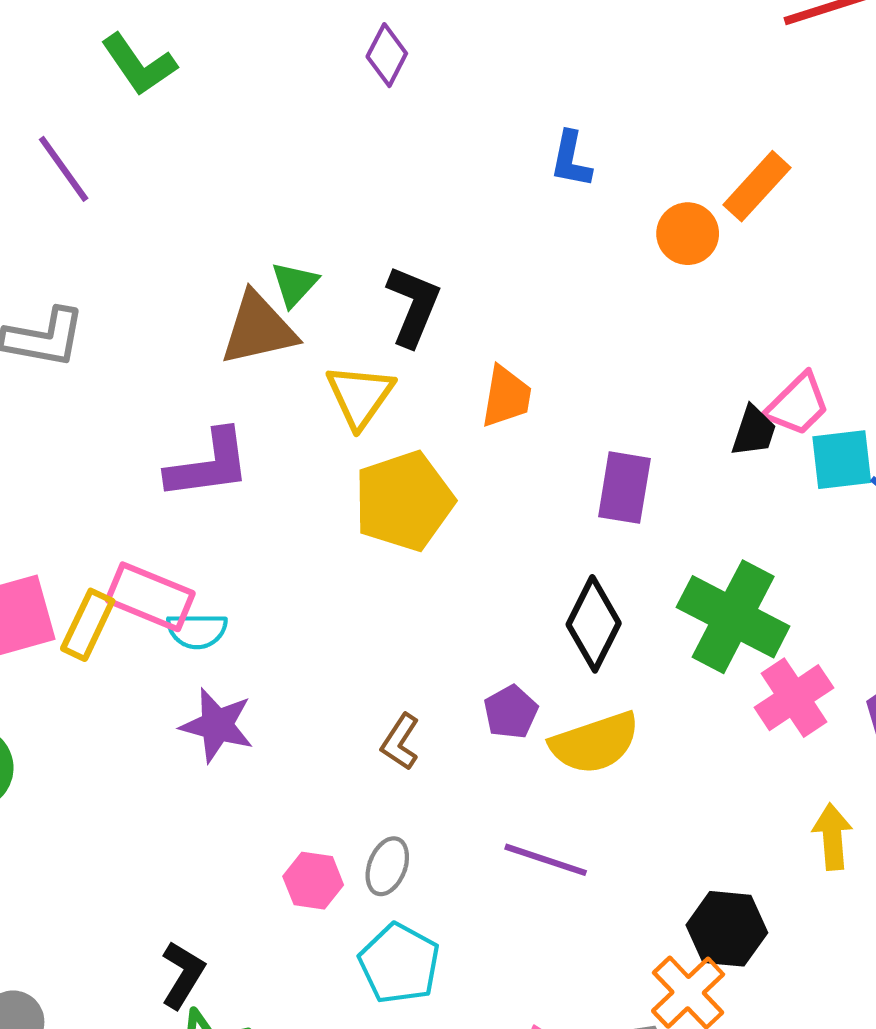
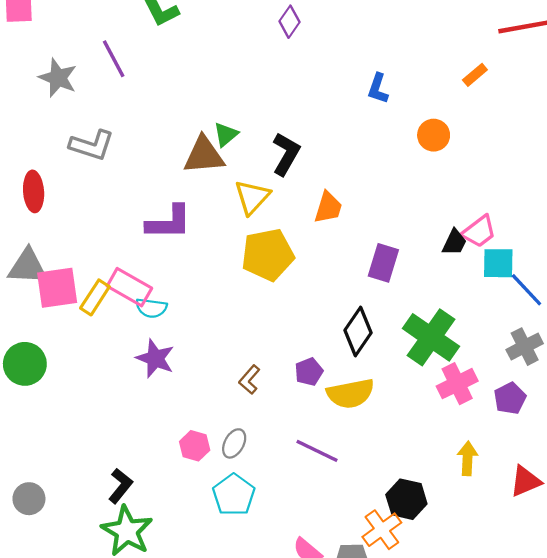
orange rectangle: (757, 186) -> (475, 75), moved, size x0.7

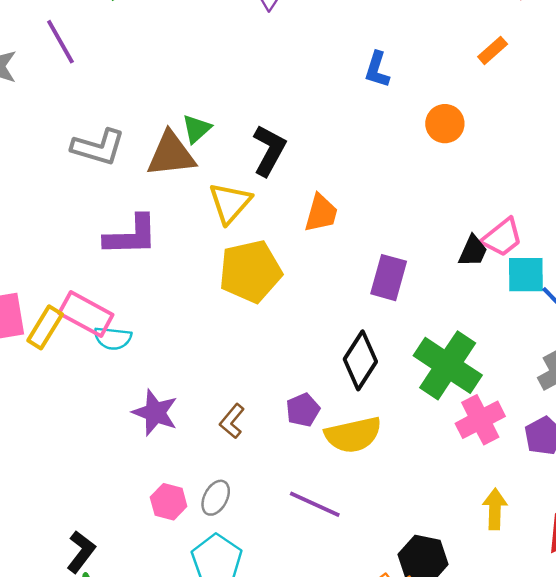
gray L-shape: (92, 145) -> (98, 147), moved
purple star: (155, 358) -> (155, 413), moved

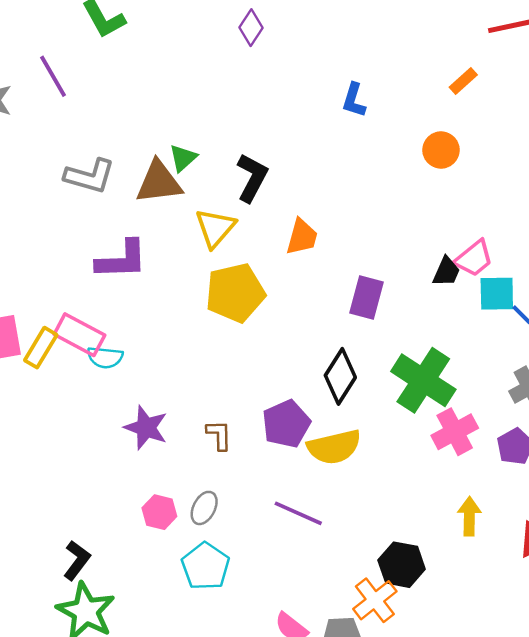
orange circle: (445, 124) -> (441, 150), moved
purple pentagon: (303, 410) -> (286, 424), size x1.5
brown L-shape: (232, 421) -> (219, 435), turned 140

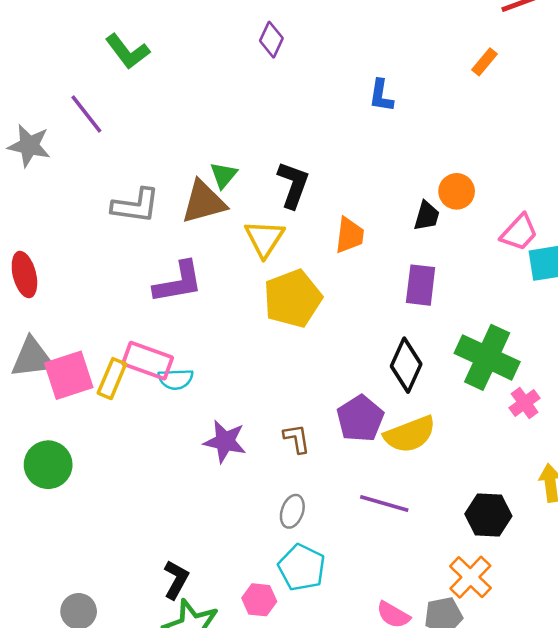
orange circle: (441, 150) -> (457, 191), moved
black trapezoid: (446, 272) -> (427, 216), moved
pink cross: (455, 432) -> (525, 403), size x0.7
pink hexagon: (159, 512) -> (259, 600), moved
black hexagon: (402, 565) -> (488, 515), moved

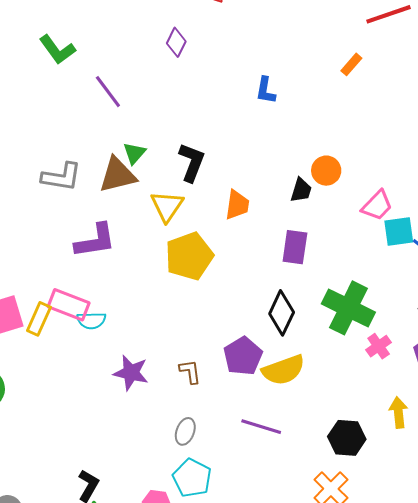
purple line: (86, 114) -> (108, 92), moved

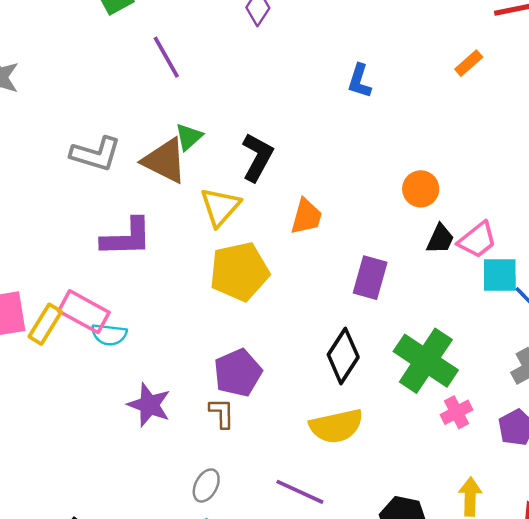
brown triangle: (118, 175) -> (165, 161), turned 33
black trapezoid: (301, 190) -> (440, 239), moved
purple pentagon: (243, 356) -> (238, 373), moved

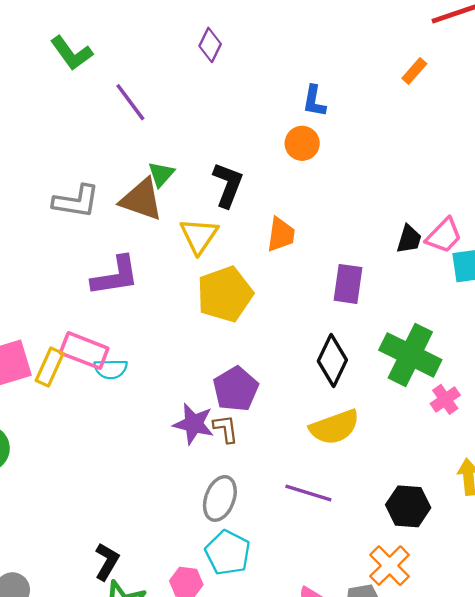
orange circle: (421, 189) -> (302, 143), moved
purple star: (149, 405) -> (194, 424), moved
gray ellipse: (206, 485) -> (220, 498), size x1.4

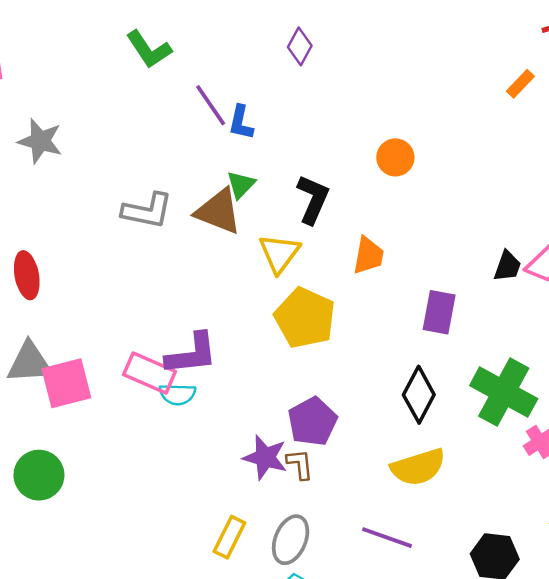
blue L-shape: (314, 101) -> (241, 122), moved
purple L-shape: (115, 276) -> (192, 354), moved
yellow pentagon: (225, 294) -> (305, 318), turned -30
yellow rectangle: (50, 367) -> (229, 537), moved

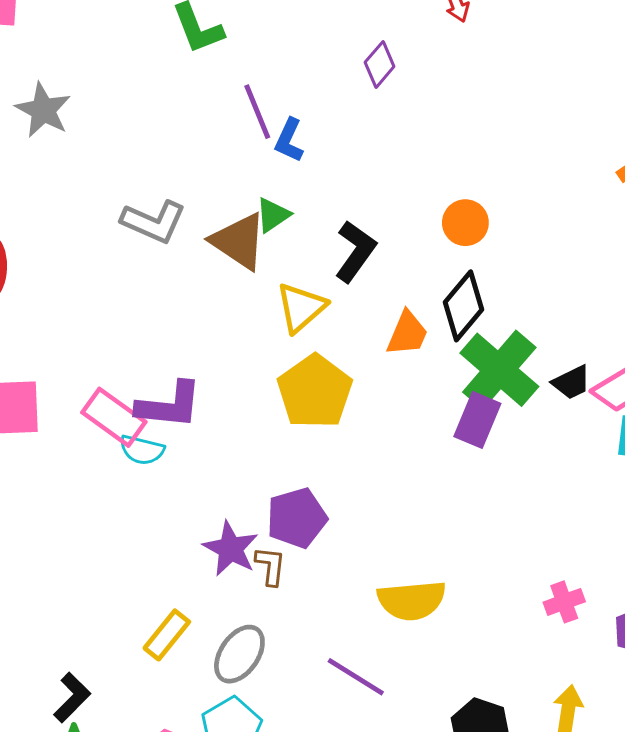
black trapezoid: (507, 266) -> (571, 382), turned 32
green cross: (504, 392) -> (499, 370), moved
black diamond: (419, 395) -> (464, 306), moved

